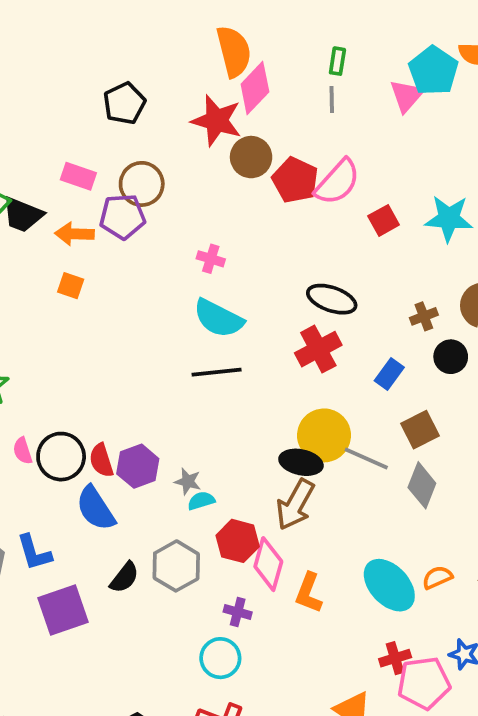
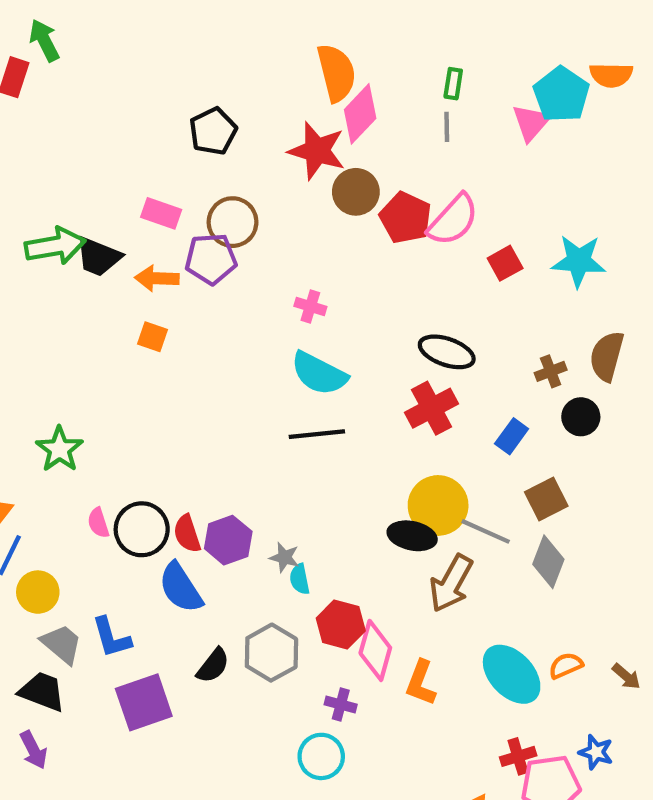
cyan semicircle: (201, 501) -> (300, 579), turned -84
brown arrow: (295, 505) -> (451, 583), moved

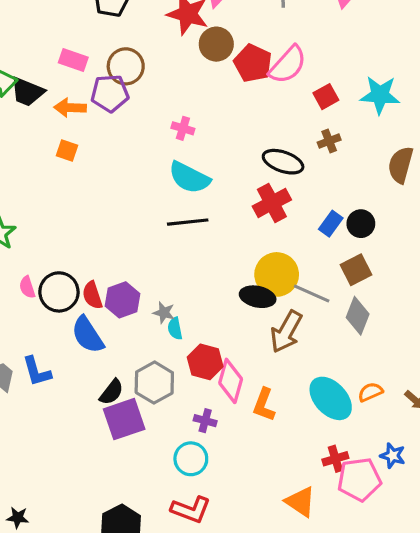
brown cross: (551, 371) -> (329, 141), moved
black circle: (581, 417) -> (361, 224), moved
purple square: (144, 702) -> (124, 419), moved

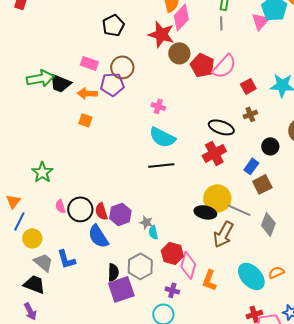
black circle: (361, 224) -> (270, 146), moved
brown square: (356, 270) -> (262, 184), moved
black semicircle: (111, 392) -> (113, 272), turned -36

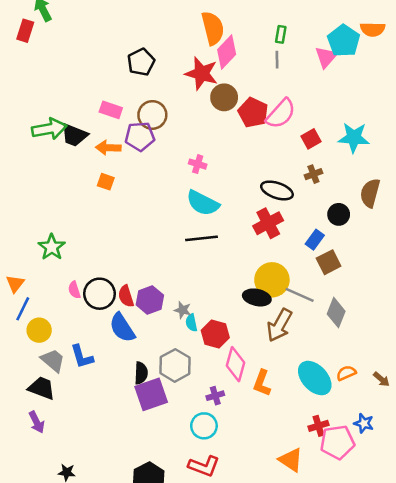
red hexagon: (172, 253) -> (215, 334), moved
purple cross: (172, 290) -> (215, 396), turned -32

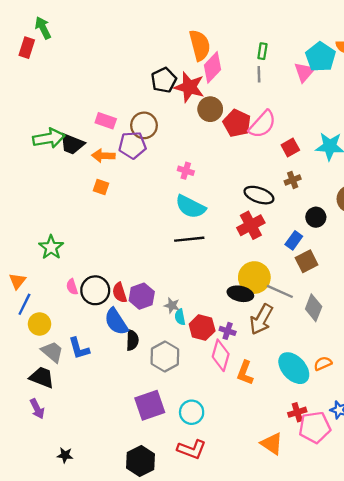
black pentagon: (141, 62) -> (164, 80), moved
black semicircle: (141, 373) -> (132, 340), moved
purple square: (151, 394) -> (150, 405), moved
purple cross: (215, 396) -> (228, 331), moved, turned 35

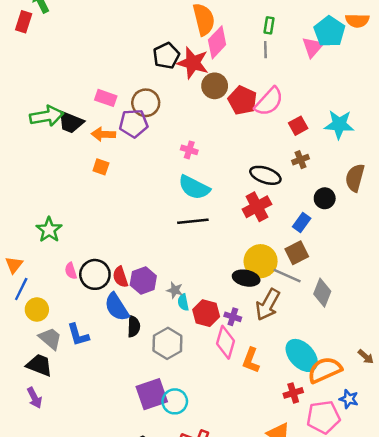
brown square: (307, 261) -> (297, 253), moved
orange semicircle: (323, 363) -> (325, 370), moved, size x1.8
cyan circle: (192, 412) -> (175, 401), moved
red cross: (297, 412) -> (293, 393), moved

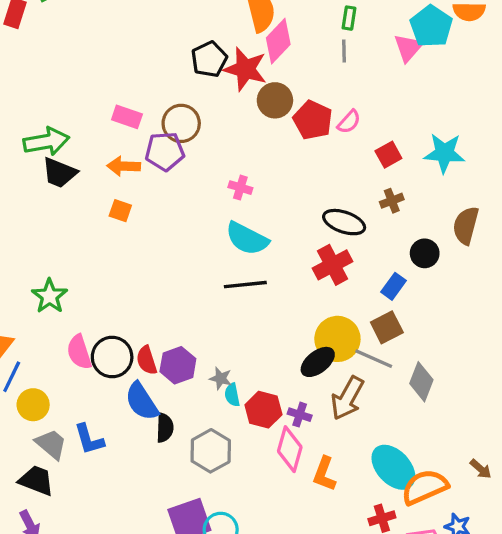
pink semicircle: (269, 102) -> (349, 122), size x0.6
black trapezoid: (71, 122) -> (59, 173), moved
pink semicircle: (71, 271) -> (79, 352), size x1.5
black ellipse: (246, 278) -> (318, 362), turned -50

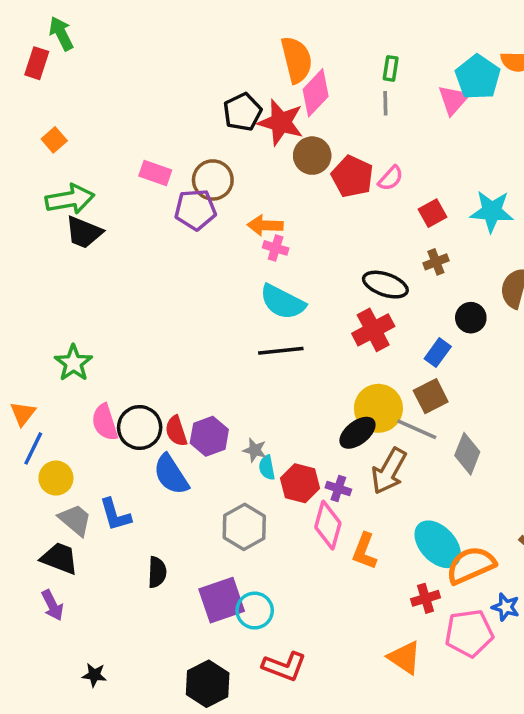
orange arrow: (124, 166) -> (265, 225), moved
orange square: (120, 211) -> (54, 140), moved, turned 30
black semicircle: (165, 428) -> (157, 572), moved

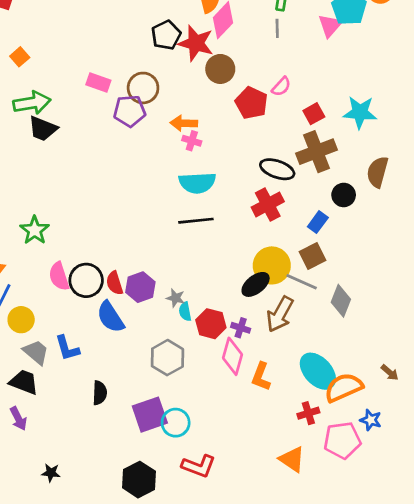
red pentagon: (352, 176) -> (251, 103), moved
brown cross: (436, 262) -> (317, 152), size x2.0
cyan semicircle: (283, 302) -> (197, 183), turned -30

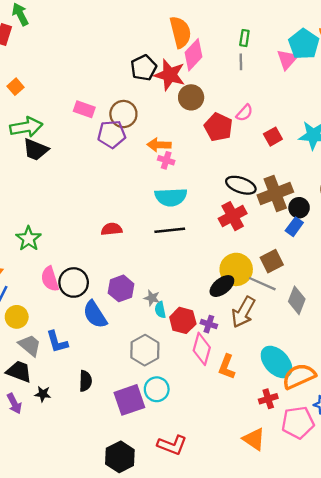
brown cross: (317, 152) -> (275, 193), moved
blue rectangle: (318, 222) -> (294, 227), moved
red semicircle: (115, 283) -> (112, 229), moved, turned 102
cyan circle: (176, 423) -> (157, 389), moved
black star: (51, 473) -> (43, 394), moved

